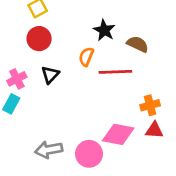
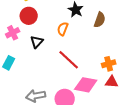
brown semicircle: (138, 44) -> (100, 20), turned 84
red line: (115, 72) -> (69, 60), moved, turned 45
pink cross: (17, 79) -> (13, 33), moved

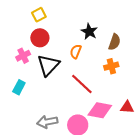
black triangle: (37, 42) -> (48, 65), size x1.6
orange cross: (109, 64) -> (111, 66), moved

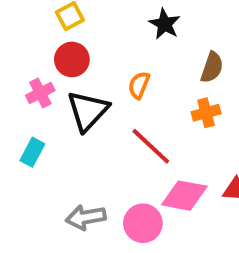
black star: (89, 32) -> (165, 24), moved

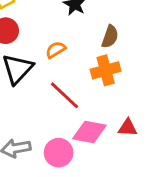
orange semicircle: (139, 85) -> (56, 50), turned 36
orange cross: (206, 113) -> (106, 70), size x1.4

